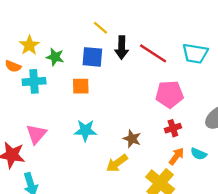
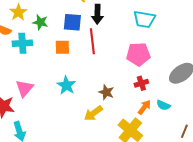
red line: (153, 53) -> (92, 41), moved, turned 50
cyan trapezoid: (195, 53) -> (144, 19), moved
cyan star: (85, 130) -> (66, 85), turned 30

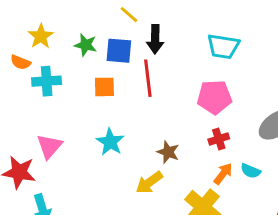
green star: (40, 22) -> (86, 45), moved

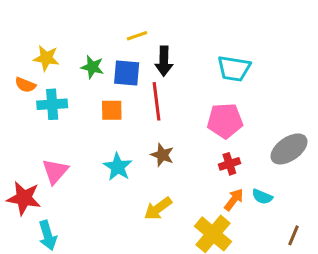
yellow line: (129, 15) -> (137, 36), turned -60
yellow star: (41, 36) -> (46, 58), turned -30
brown star: (168, 152) -> (162, 155), moved

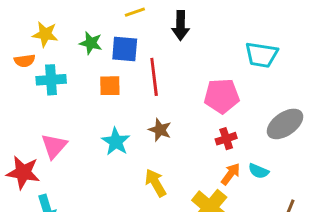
black arrow: (164, 61) -> (181, 25), moved
cyan trapezoid: (234, 69) -> (261, 55), moved
orange semicircle: (25, 85) -> (25, 61), turned -30
yellow arrow: (158, 209) -> (156, 183), turned 96

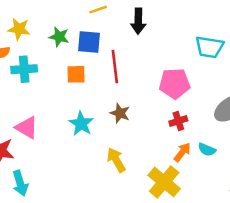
pink triangle: (54, 146) -> (27, 128), turned -40

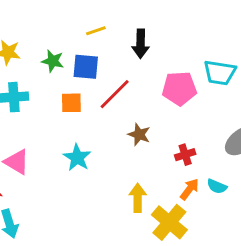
red line: (115, 67) -> (115, 94), turned 52
pink pentagon: (174, 83) -> (179, 88), moved
brown star: (120, 113) -> (139, 134), moved
yellow arrow: (116, 160) -> (138, 198), moved, turned 30

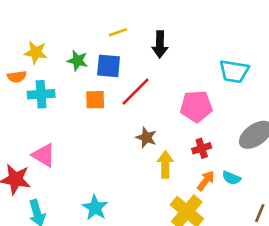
pink pentagon: (179, 88) -> (196, 106), moved
brown star: (139, 134) -> (146, 137), moved
cyan star: (77, 158) -> (95, 208), moved
yellow arrow: (138, 198) -> (165, 164), moved

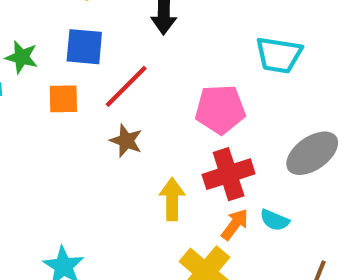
green star: (78, 61) -> (22, 57), moved
brown star: (146, 137) -> (126, 141), moved
red cross: (202, 148) -> (229, 174), size x1.6

